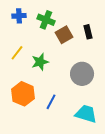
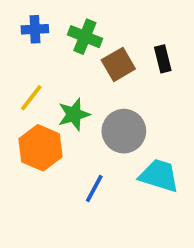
gray circle: (82, 74) -> (124, 131), moved
orange hexagon: (23, 94) -> (41, 148), moved
cyan trapezoid: (86, 114) -> (159, 176), moved

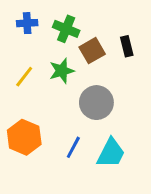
green star: (74, 114) -> (62, 71), moved
orange hexagon: (41, 148) -> (24, 137), moved
cyan trapezoid: (159, 176) -> (111, 153), moved, turned 100

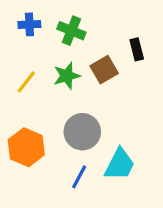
brown square: (92, 51) -> (104, 70), moved
gray circle: (96, 103) -> (82, 132), moved
blue line: (73, 147) -> (79, 177), moved

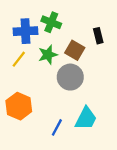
blue cross: (29, 24) -> (25, 31), moved, size x1.5
brown square: (104, 70) -> (75, 50), turned -30
gray circle: (82, 132) -> (70, 77), moved

